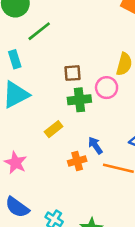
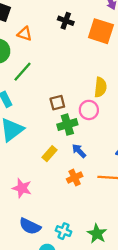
blue arrow: (95, 146) -> (79, 151), moved

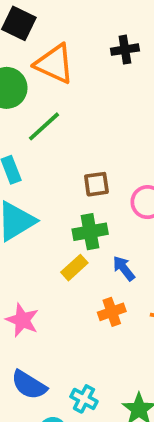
black cross: (66, 21) -> (125, 50), turned -35
orange triangle: (25, 34) -> (54, 64), size x1.6
green cross: (67, 125) -> (90, 232), moved

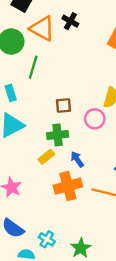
black cross: (125, 50) -> (70, 21), moved, turned 35
green line: (44, 126) -> (33, 67), turned -35
orange cross: (112, 312) -> (68, 186), size x1.6

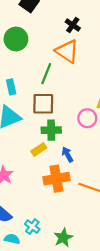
orange triangle: (42, 28) -> (67, 51), moved
green line: (33, 67) -> (46, 74), moved
brown square: (64, 106) -> (43, 104), moved, size x1.5

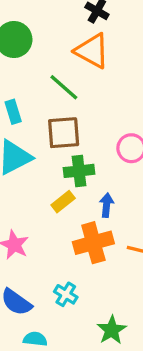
green line: (46, 74) -> (64, 87), turned -65
blue arrow: (67, 154) -> (107, 205), turned 40
cyan cross: (32, 227) -> (66, 294), moved

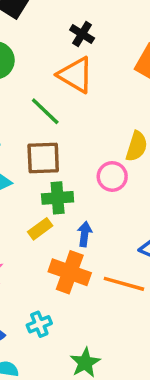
orange cross: (93, 243) -> (70, 272), turned 33
cyan cross: (66, 294) -> (39, 324), turned 35

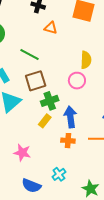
orange triangle: (76, 75) -> (51, 28), moved, size x0.6
blue arrow: (85, 234) -> (70, 117), size x1.5
orange cross: (70, 272) -> (68, 141), size x0.6

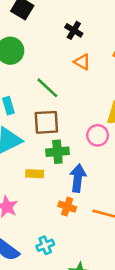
yellow rectangle: (45, 121) -> (35, 174), moved, turned 40

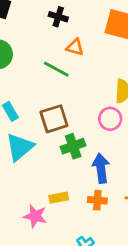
green line: (47, 88) -> (56, 69), moved
yellow rectangle: (35, 174) -> (59, 198), moved

